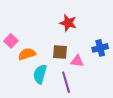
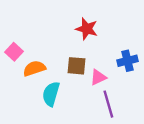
pink triangle: (77, 61) -> (98, 77), turned -32
purple line: (66, 82) -> (108, 104), moved

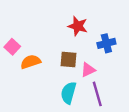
blue cross: (128, 61) -> (106, 43), moved
cyan semicircle: (51, 94) -> (69, 93), moved

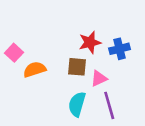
red star: (78, 26) -> (90, 42), moved, turned -30

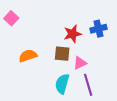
blue cross: (119, 49) -> (99, 29), moved
pink square: (14, 53) -> (11, 18), moved

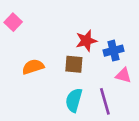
blue cross: (99, 29) -> (113, 51), moved
pink triangle: (80, 63) -> (123, 75), moved, turned 40

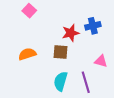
pink square: (13, 22) -> (29, 11), moved
blue cross: (113, 51) -> (93, 26), moved

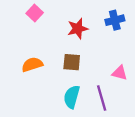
blue cross: (93, 26) -> (115, 20), moved
red star: (71, 33) -> (78, 29), moved

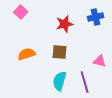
pink square: (35, 13) -> (21, 12), moved

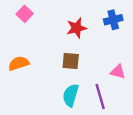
orange semicircle: (27, 54) -> (19, 63), moved

